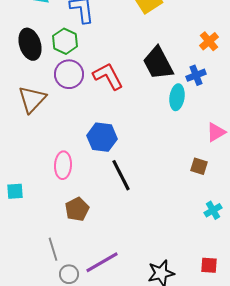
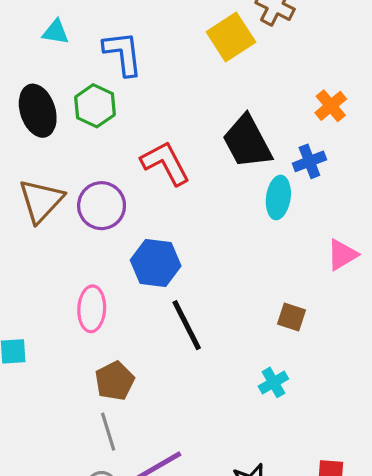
purple circle: (69, 74) -> (102, 206), moved
brown square: (199, 166) -> (291, 317), moved
cyan cross: (213, 210) -> (273, 382), moved
gray line: (53, 249) -> (108, 432), moved

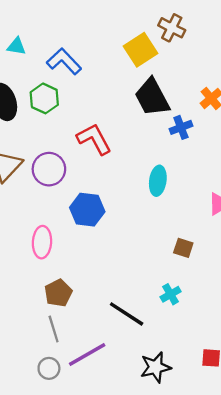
blue L-shape: (123, 53) -> (64, 61), turned -36
black trapezoid: (247, 142) -> (152, 97), moved
blue cross: (309, 161) -> (181, 127), moved
cyan ellipse: (278, 197) -> (158, 181), moved
black line: (187, 325) -> (127, 314), moved, turned -30

